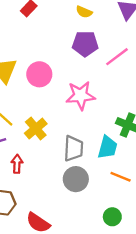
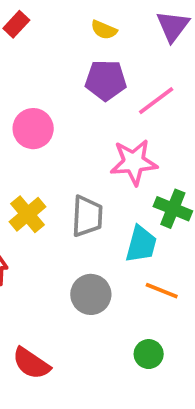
pink star: (81, 96) -> (134, 162), moved
gray trapezoid: (73, 148) -> (87, 216), moved

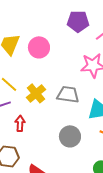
gray trapezoid: (87, 216) -> (68, 94), turned -85

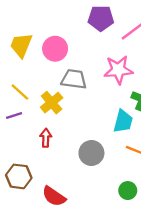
gray trapezoid: (68, 94) -> (74, 79), moved
red arrow: (20, 123) -> (46, 138), moved

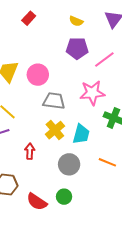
yellow cross: (52, 103) -> (55, 130), moved
cyan trapezoid: (123, 121) -> (81, 134), moved
green circle: (128, 191) -> (64, 197), moved

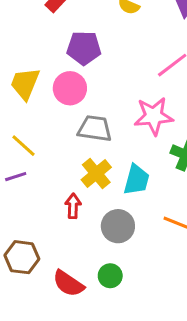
purple pentagon: (77, 48) -> (84, 48), moved
red arrow: (30, 151) -> (73, 206), moved

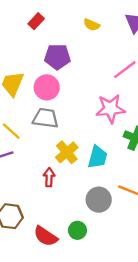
gray trapezoid: (95, 129) -> (46, 118), moved
gray circle: (118, 226) -> (99, 200), moved

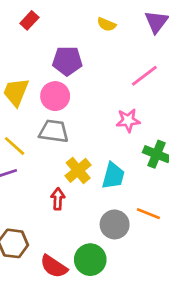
red rectangle: (36, 21) -> (29, 20), moved
pink star: (111, 109) -> (128, 120), size x0.7
green circle: (77, 230) -> (90, 260), size x1.5

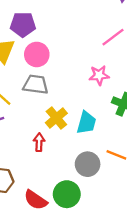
purple pentagon: (67, 61) -> (23, 24), moved

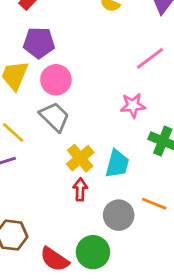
gray trapezoid: (36, 84) -> (55, 117), turned 36
red arrow: (39, 142) -> (80, 189), moved

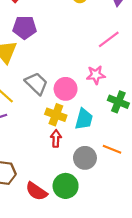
pink circle: (56, 80) -> (66, 89), moved
yellow cross: (80, 158) -> (56, 115), turned -30

